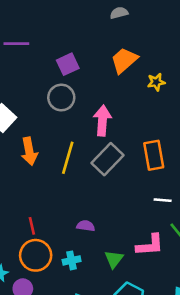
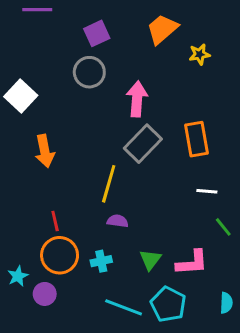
orange arrow: (29, 151) -> (45, 151), moved
yellow line: (68, 158) -> (109, 184), moved
pink L-shape: (150, 245) -> (192, 263), moved

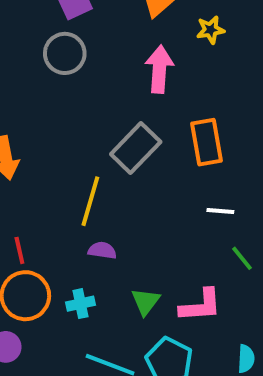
pink arrow: (137, 99) -> (159, 69), moved

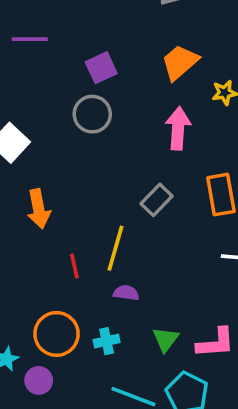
gray rectangle: (136, 148) -> (157, 200), size x0.7
red line: (19, 250) -> (74, 266), moved

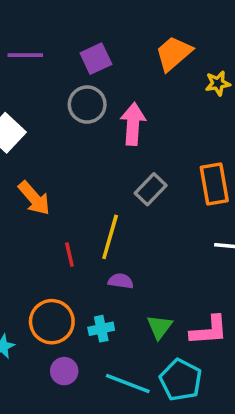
purple line: (30, 39) -> (25, 55), moved
pink arrow: (178, 128) -> (133, 124), moved
orange arrow: (39, 209) -> (34, 198), turned -30
purple circle: (39, 380) -> (64, 371), moved

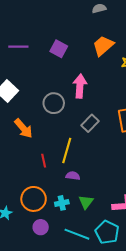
purple square: (96, 59) -> (59, 49), turned -36
gray circle: (87, 105) -> (54, 103), moved
green triangle: (159, 327) -> (86, 202), moved

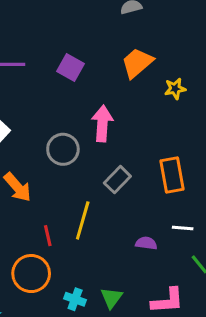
purple semicircle: (73, 176) -> (146, 243), moved
orange circle: (34, 199) -> (31, 274), moved
cyan cross: (62, 203) -> (75, 299), turned 32

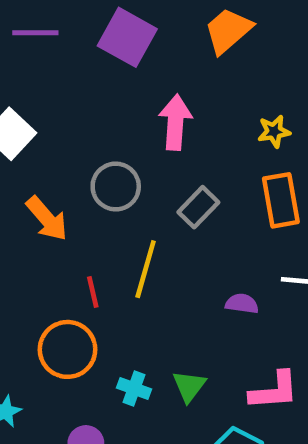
purple square: (71, 67) -> (127, 37), size x1.4
yellow star: (175, 89) -> (274, 131), moved
gray circle: (63, 149) -> (116, 187), moved

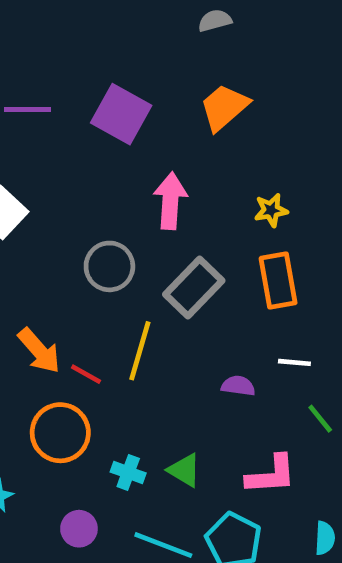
gray rectangle: (198, 207) -> (194, 287), size x1.4
orange arrow: (47, 219) -> (39, 351), moved
red line: (93, 292) -> (86, 374), turned -48
green triangle: (189, 386) -> (184, 470), turned -36

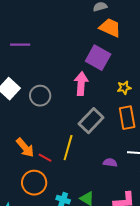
orange trapezoid: (224, 107) -> (110, 28), moved, turned 65
purple square: (121, 114) -> (98, 58), moved
gray circle: (109, 266) -> (40, 96), moved

